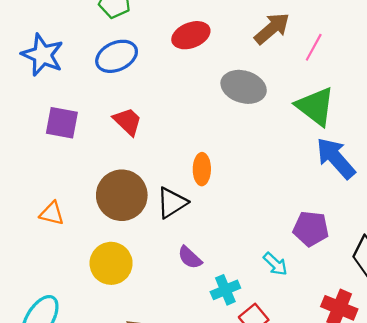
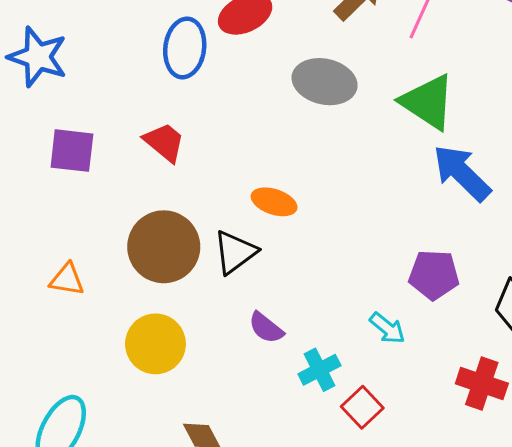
blue ellipse: (117, 56) -> (185, 48), moved, turned -54
orange ellipse: (202, 169) -> (274, 202), turned -68

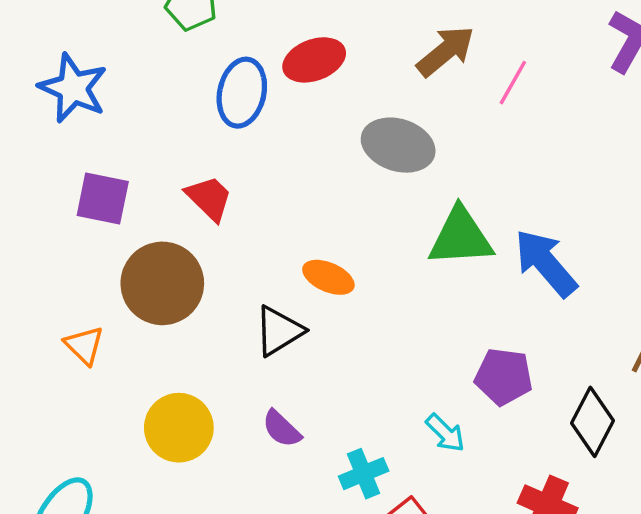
green triangle: (428, 102) -> (461, 237), moved, turned -42
brown circle: (164, 247) -> (162, 283), moved
orange triangle: (67, 279) -> (84, 345), turned 30
purple semicircle: (266, 328) -> (282, 429), moved

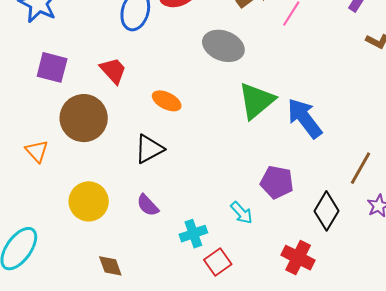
green triangle: (461, 237) -> (256, 101), turned -39
orange ellipse: (328, 277) -> (167, 101), moved

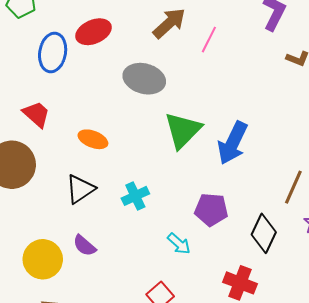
blue arrow: (305, 118) -> (233, 143), turned -111
yellow circle: (89, 201) -> (43, 259), moved
cyan cross: (193, 234) -> (135, 196), moved

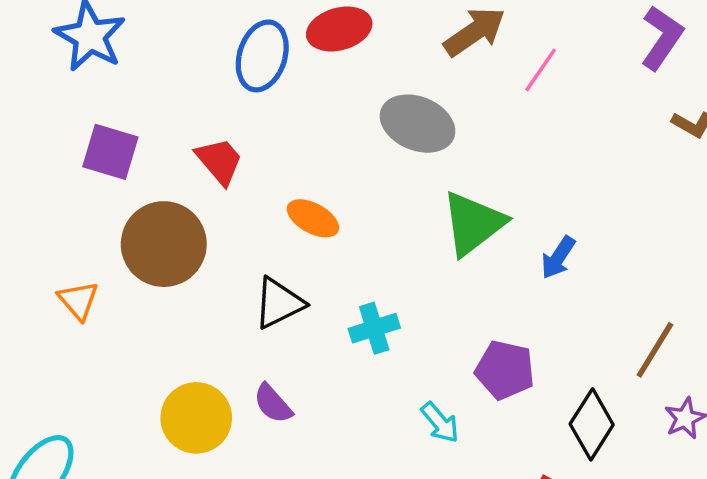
blue arrow: (233, 143) -> (558, 258), size x0.6

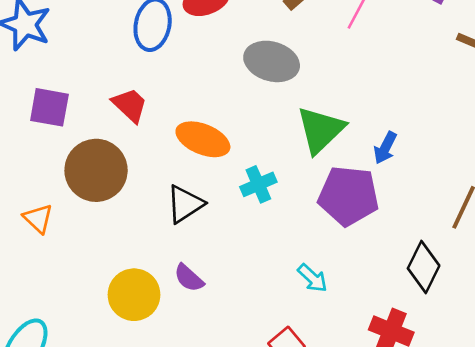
orange ellipse: (313, 218) -> (203, 139), size x1.4
cyan cross: (374, 328) -> (258, 184), moved
purple pentagon: (505, 370) -> (348, 196), moved, size x1.4

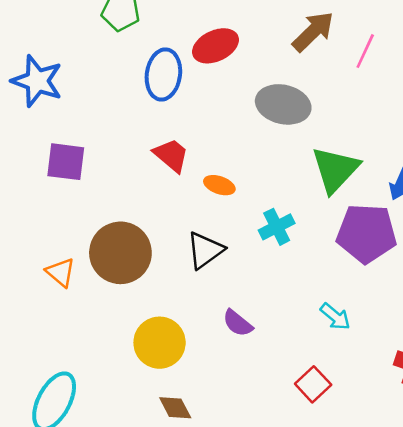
red trapezoid: (130, 105) -> (171, 155), moved
orange ellipse: (203, 139) -> (219, 185), size x0.6
brown circle: (96, 170) -> (120, 253), moved
purple semicircle: (189, 278) -> (238, 323), moved

